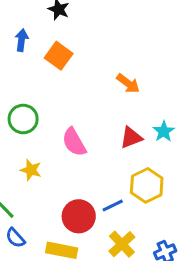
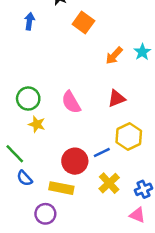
orange square: (59, 56) -> (83, 22), moved
orange arrow: (128, 83) -> (114, 56), turned 96
green circle: (23, 119) -> (28, 99), moved
cyan star: (164, 131) -> (142, 52), moved

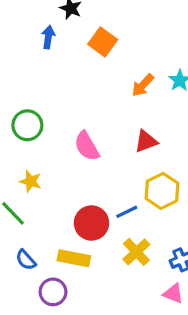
blue arrow: (29, 21) -> (48, 37), moved
green circle: (28, 99) -> (27, 125), moved
yellow star: (37, 124) -> (31, 181), moved
blue semicircle: (25, 178) -> (26, 260), moved

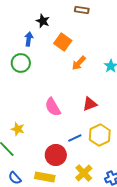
orange arrow: (143, 85) -> (79, 63), moved
green circle: (27, 125) -> (21, 63), moved
blue line: (127, 212) -> (75, 138), moved

